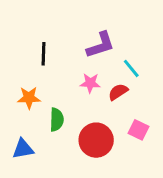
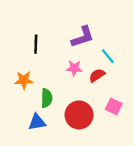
blue triangle: (23, 149) -> (37, 122), moved

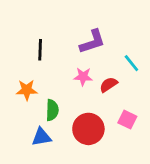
cyan line: (108, 56) -> (131, 63), moved

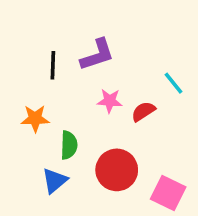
purple L-shape: (92, 42) -> (97, 55), moved
pink square: (127, 120) -> (168, 193), moved, size x1.4
blue triangle: (41, 137) -> (55, 181), turned -30

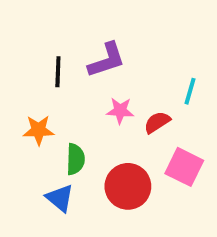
cyan line: (173, 83) -> (190, 91), turned 55
blue triangle: (55, 181) -> (60, 198), turned -40
pink square: (168, 193) -> (184, 167), moved

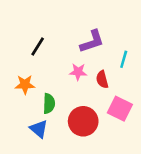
purple L-shape: (107, 60) -> (92, 41), moved
black line: (58, 72) -> (38, 47), turned 30
red semicircle: (157, 122) -> (102, 79), turned -72

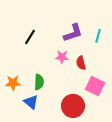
cyan line: (124, 59) -> (98, 36), moved
orange star: (25, 85) -> (13, 83), moved
red circle: (83, 121) -> (73, 106), moved

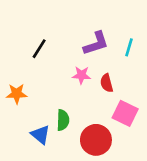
green semicircle: (39, 82) -> (63, 120), moved
orange star: (13, 83) -> (17, 94), moved

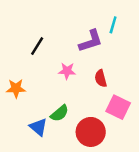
cyan line: (129, 47) -> (113, 25), moved
pink star: (81, 75) -> (67, 71), moved
green semicircle: (63, 120) -> (60, 113), turned 48

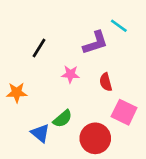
cyan line: (113, 25) -> (119, 26), turned -70

